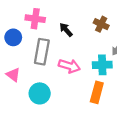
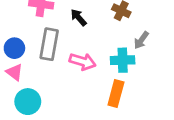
blue circle: (13, 37) -> (14, 48), moved
cyan circle: (40, 93) -> (28, 102), moved

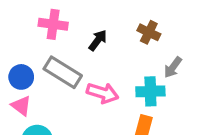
black arrow: (79, 17) -> (98, 40), turned 78
gray rectangle: (49, 44) -> (63, 72), turned -68

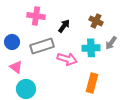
gray rectangle: (63, 72) -> (42, 46), turned -50
blue circle: (21, 77) -> (12, 42), moved
cyan cross: (150, 91) -> (91, 48), moved

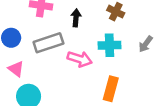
black arrow: (64, 26) -> (76, 18), turned -32
gray arrow: (111, 43) -> (146, 44), moved

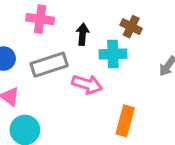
cyan cross: (110, 45) -> (113, 54), moved

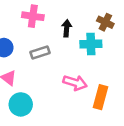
gray rectangle: (49, 65) -> (40, 52), size x0.7
pink arrow: (87, 84) -> (75, 83), moved

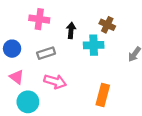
pink arrow: (75, 83) -> (55, 81), moved

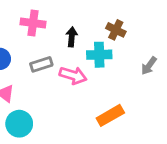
pink arrow: (55, 81) -> (73, 75), moved
orange rectangle: (103, 95) -> (110, 115), turned 45

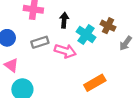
brown cross: (116, 30) -> (108, 26), moved
cyan cross: (99, 55) -> (86, 35), turned 36

